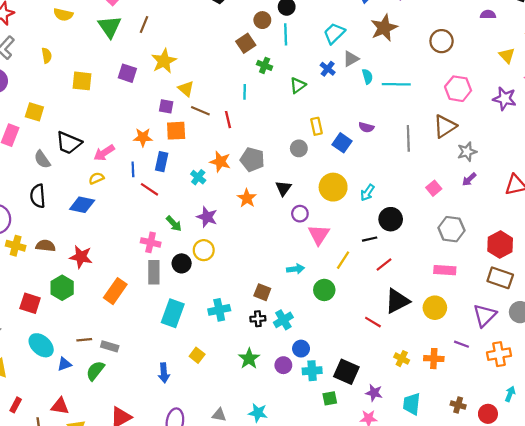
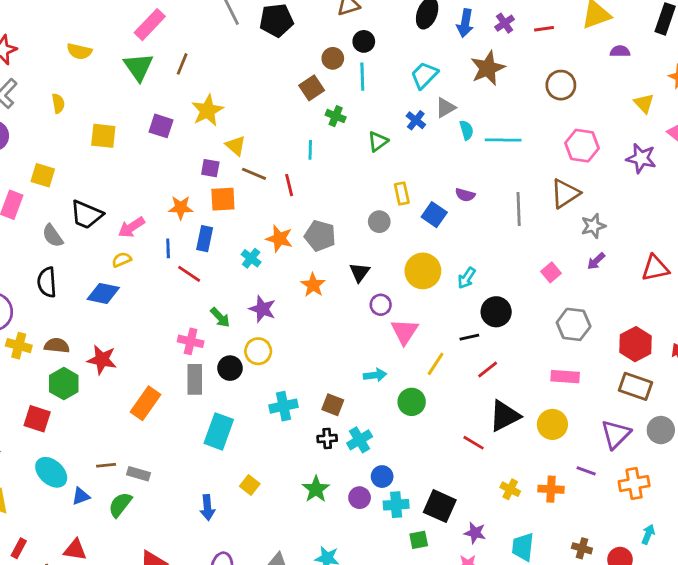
green hexagon: (62, 288) -> (64, 384), moved
cyan cross: (219, 310) -> (283, 406), moved

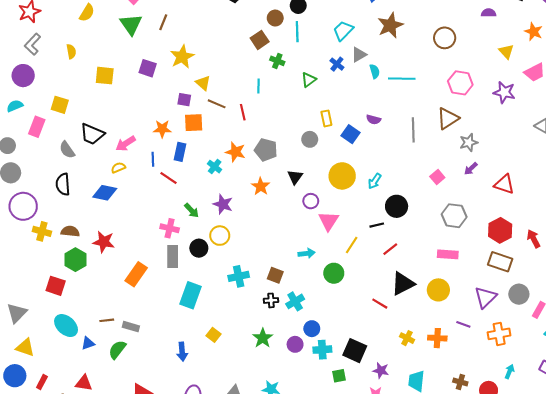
yellow semicircle: (79, 51) -> (87, 13), turned -72
red triangle: (655, 268) -> (504, 184), moved, turned 30

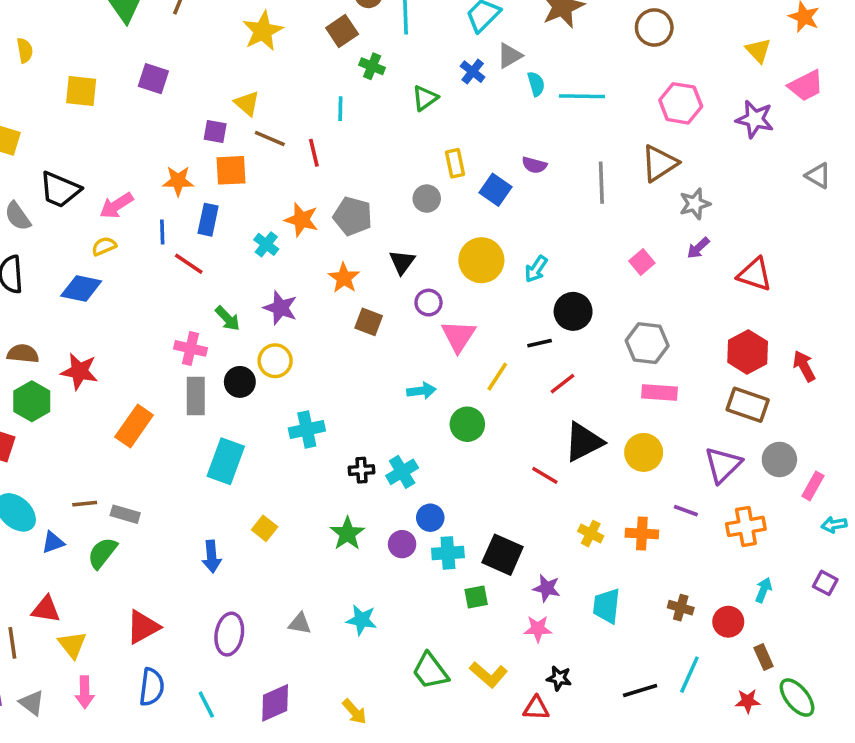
yellow star: (182, 57) -> (263, 31), moved
gray hexagon: (454, 216) -> (647, 343), moved
brown square: (275, 275) -> (369, 322), moved

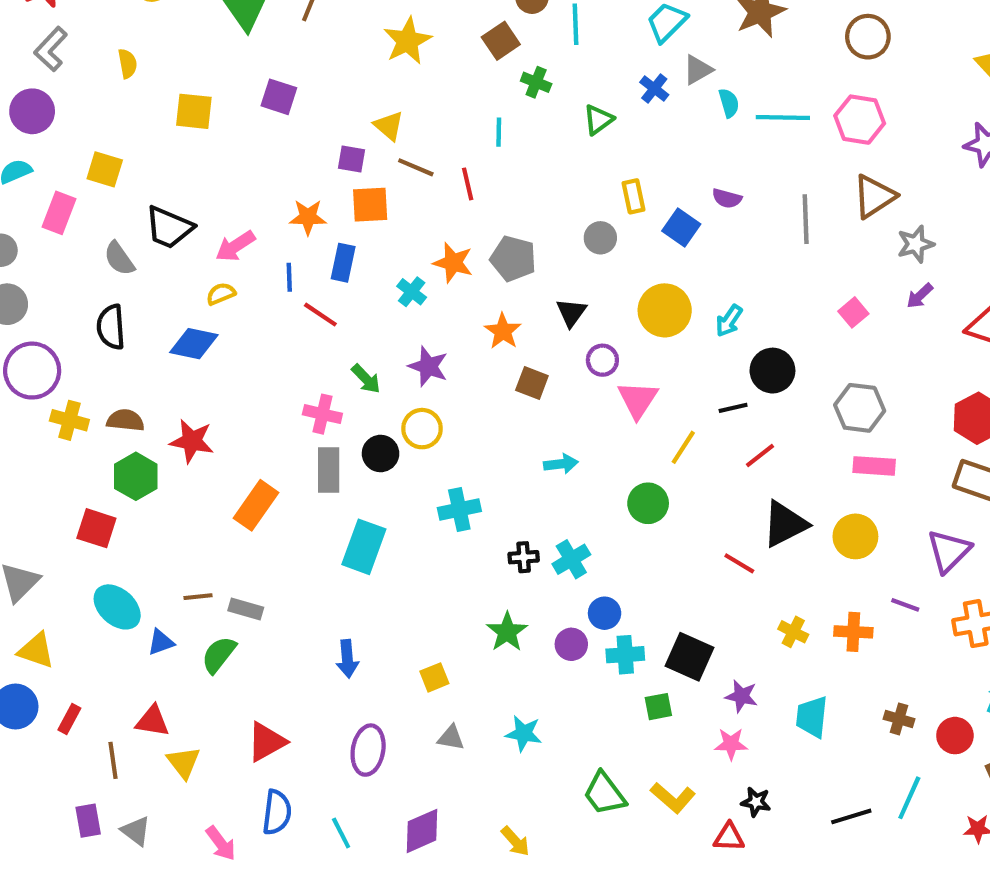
pink hexagon: (681, 103) -> (860, 120), moved
cyan arrow: (421, 391) -> (561, 464), moved
yellow square: (265, 528) -> (434, 677), moved, turned 30
pink arrow: (85, 692) -> (221, 843), moved, turned -36

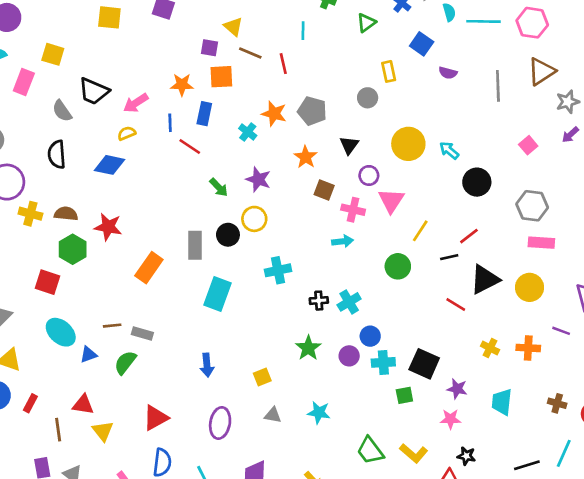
blue square: (681, 227) -> (422, 44), moved
cyan arrow: (729, 321) -> (449, 150), turned 96
black line: (733, 408) -> (449, 257), moved
pink cross: (322, 414) -> (353, 210), moved

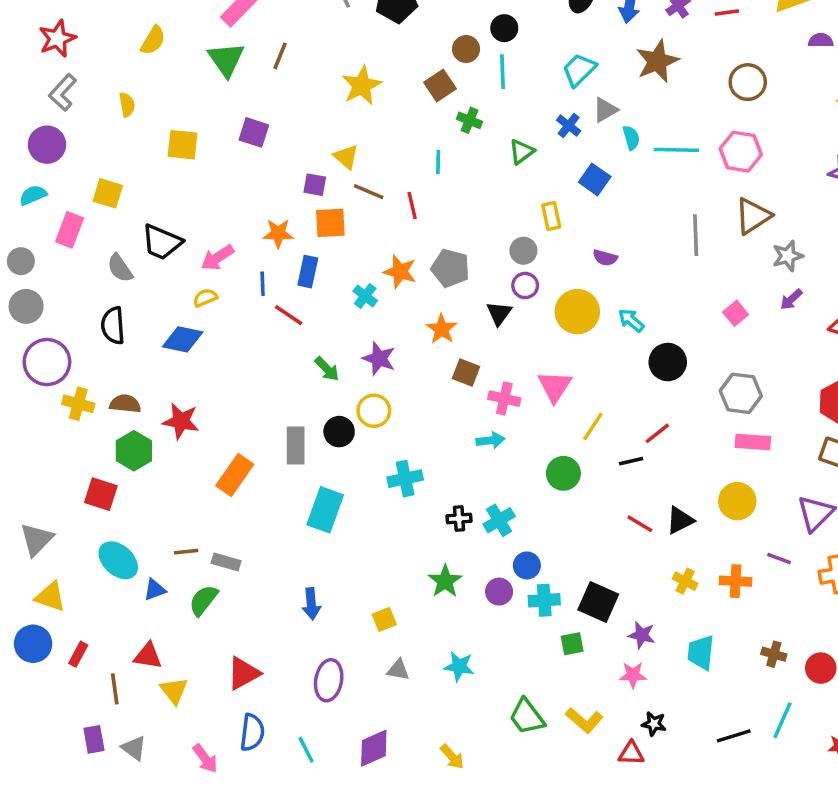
purple semicircle: (448, 73) -> (605, 258), moved
purple circle: (369, 175) -> (525, 286), moved
black triangle: (485, 280) -> (680, 520), moved, size x0.7

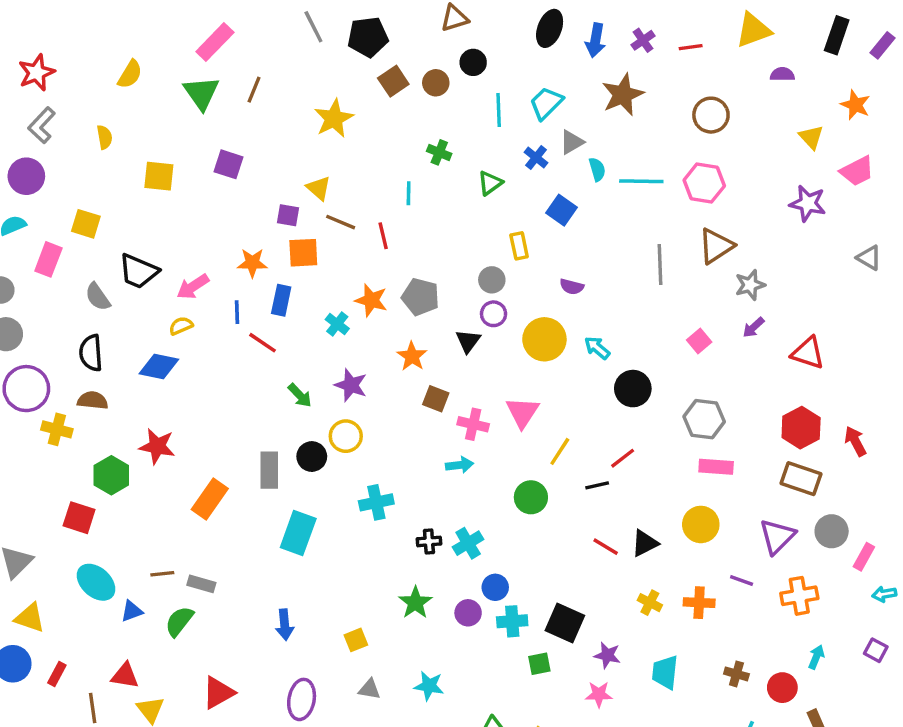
cyan line: (503, 72) -> (499, 110), moved
brown square: (440, 86) -> (393, 81), moved
brown semicircle: (125, 404) -> (93, 400), moved

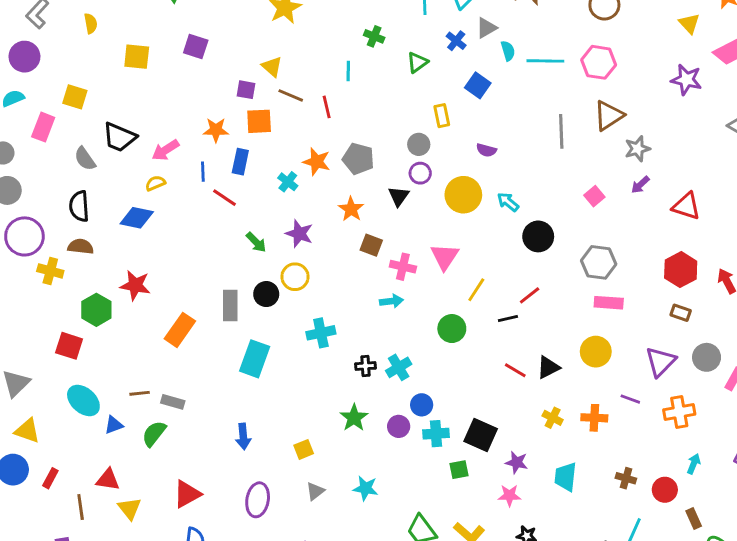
brown rectangle: (801, 479) -> (681, 313), size x0.6
gray triangle: (370, 689) -> (315, 491), turned -48

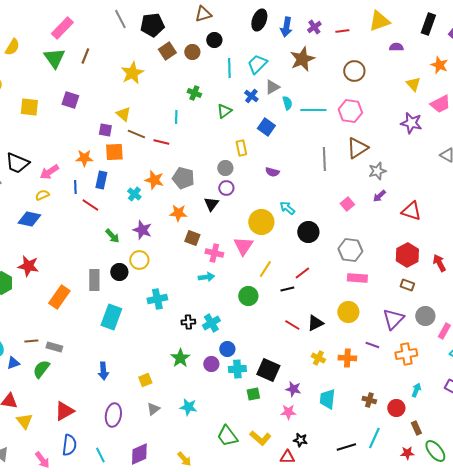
red line: (327, 107) -> (161, 142), turned -63
yellow circle: (463, 195) -> (261, 222), moved
orange star: (351, 209) -> (178, 213), turned -30

